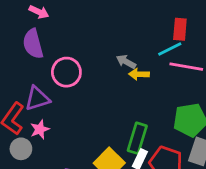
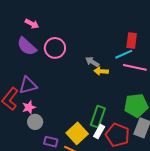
purple semicircle: (33, 44) -> (27, 46), turned -35
pink circle: (66, 72) -> (55, 48), moved
gray circle: (21, 149) -> (35, 122), moved

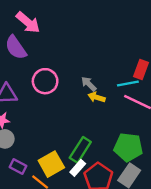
pink arrow: (32, 24) -> (28, 22), size x1.5
pink circle: (55, 48) -> (45, 81), moved

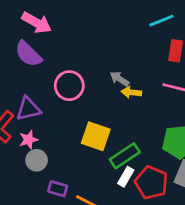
cyan line: (128, 83) -> (161, 21), moved
green rectangle: (80, 150) -> (125, 156), turned 35
yellow square: (51, 164) -> (96, 136), moved, turned -30

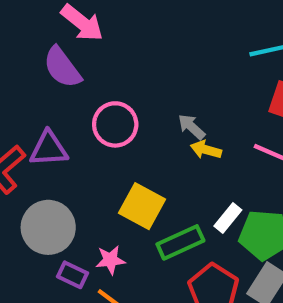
pink star: (28, 140) -> (110, 260), moved
gray circle: (37, 160) -> (48, 227), size x1.6
white rectangle: (126, 177) -> (228, 218), moved

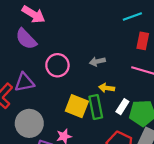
gray arrow: (191, 127) -> (97, 61), turned -48
yellow arrow: (206, 150) -> (107, 88), moved
green rectangle: (180, 242) -> (96, 107), moved, turned -70

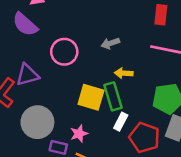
white rectangle: (122, 107) -> (121, 122), moved

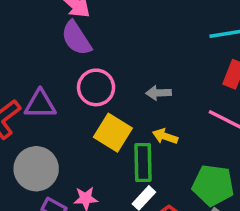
purple semicircle: (25, 24) -> (76, 38), moved
yellow square: (91, 97) -> (113, 133), moved

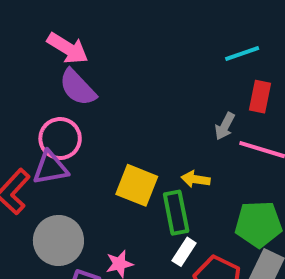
pink circle: (96, 87) -> (60, 139), moved
gray arrow: (159, 93) -> (225, 126), moved, turned -50

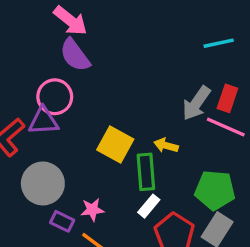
red rectangle: (260, 97) -> (227, 98), moved
gray arrow: (225, 126) -> (196, 103), size x1.5

